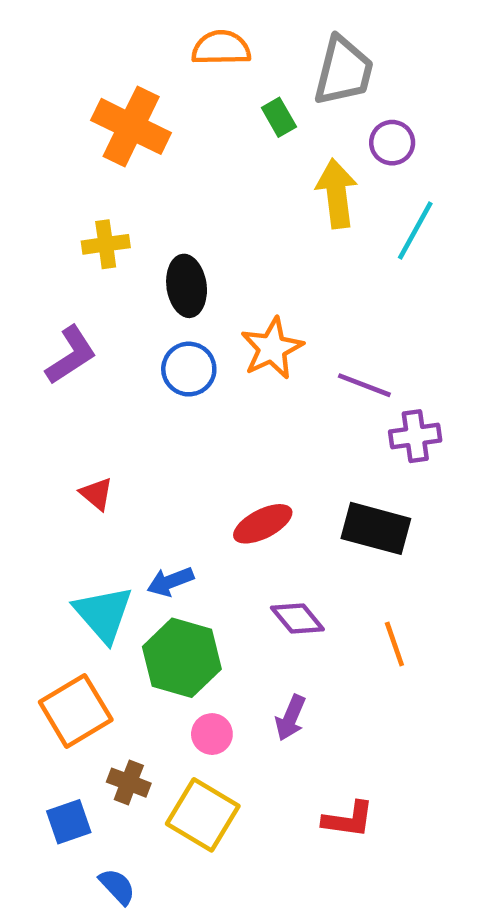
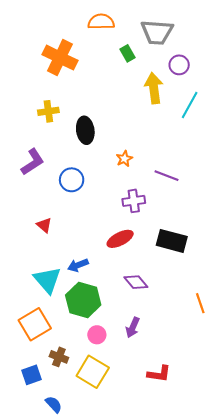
gray trapezoid: (344, 71) -> (157, 32), turned 80
orange star: (272, 348) -> (124, 159), size x0.6
blue circle: (189, 369) -> (72, 180), moved
purple cross: (415, 436) -> (134, 201), moved
orange line: (394, 644) -> (200, 303), moved

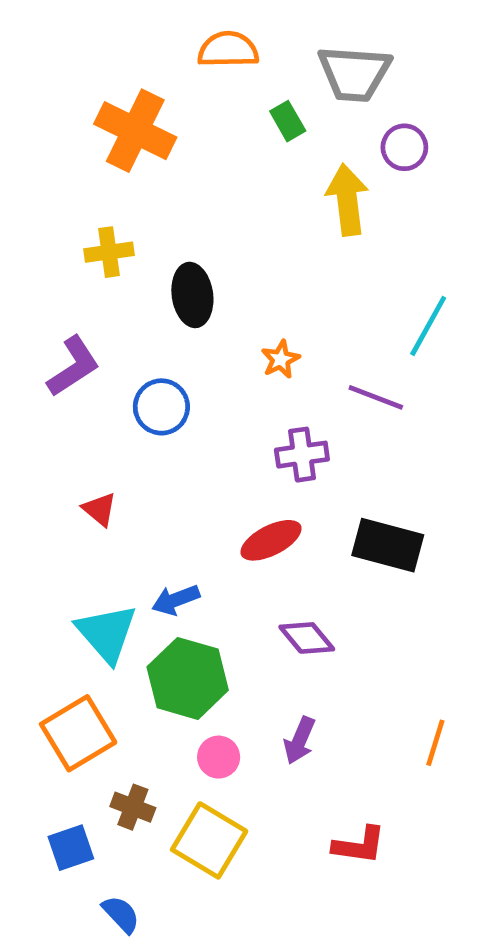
cyan line: (190, 105) -> (428, 326), moved
orange line: (200, 303) -> (435, 743), moved, turned 36

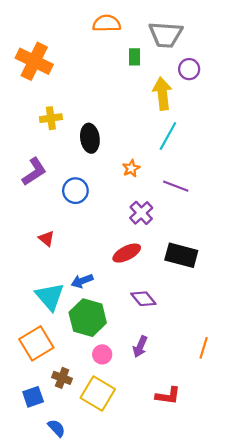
green rectangle: (288, 121) -> (135, 57), turned 30
orange cross: (135, 131) -> (34, 61), moved
cyan line: (428, 326) -> (168, 136), moved
purple cross: (302, 455) -> (141, 213), turned -35

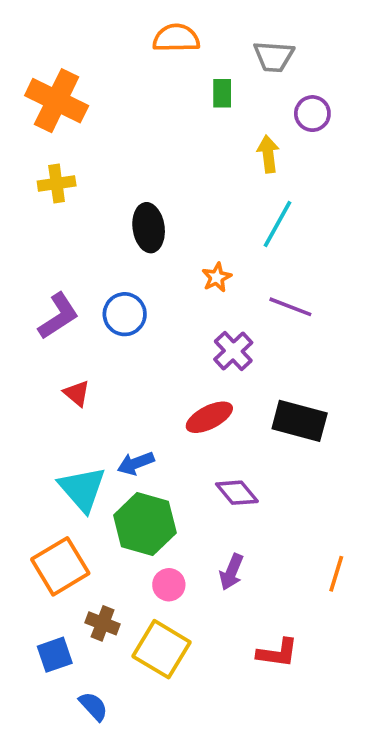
gray trapezoid: (166, 35) -> (274, 56), size x0.7
yellow arrow: (162, 94) -> (268, 154), size x0.7
yellow cross: (51, 118) -> (57, 183), moved
purple L-shape: (34, 172) -> (58, 316), moved

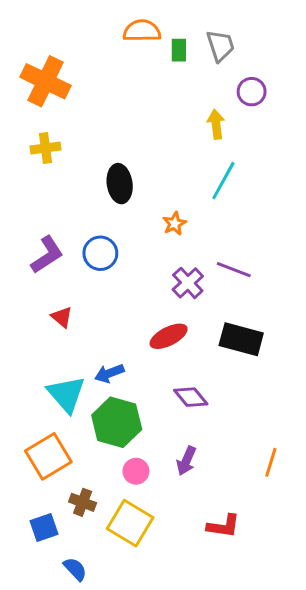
gray trapezoid: (274, 56) -> (220, 46), turned -112
green rectangle: (222, 93) -> (179, 50), moved
purple line: (290, 307) -> (234, 270), moved

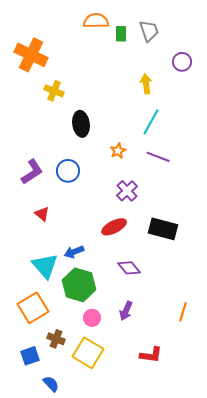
purple circle: (252, 92) -> (182, 62), moved
yellow cross: (46, 148) -> (54, 91), moved, turned 30
purple line: (234, 270) -> (158, 157), moved

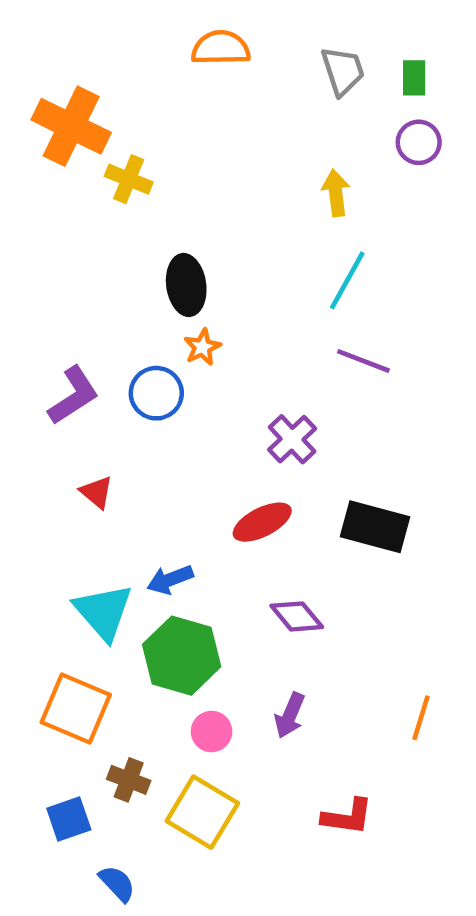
green rectangle: (121, 34) -> (414, 78), moved
yellow cross: (54, 91) -> (129, 179), moved
orange star: (118, 151) -> (202, 347), moved
orange square: (33, 308) -> (76, 709), turned -36

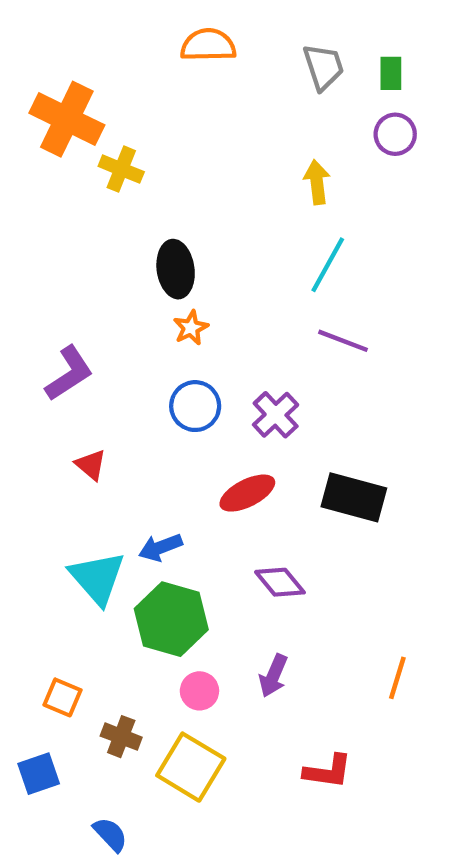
blue circle: (156, 393) -> (195, 406), moved
orange square: (76, 709) -> (63, 697), moved, size x0.6
blue square: (69, 819) -> (39, 774), moved

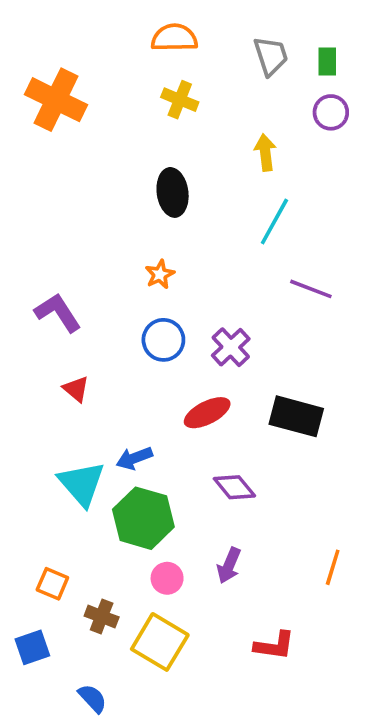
yellow cross: (121, 169) -> (180, 100), moved
black ellipse: (176, 269) -> (173, 192), moved
purple line: (343, 341) -> (311, 289), moved
purple L-shape: (69, 373) -> (58, 313), turned -90

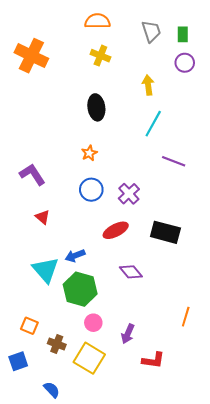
purple arrow: (229, 566) -> (128, 334), moved

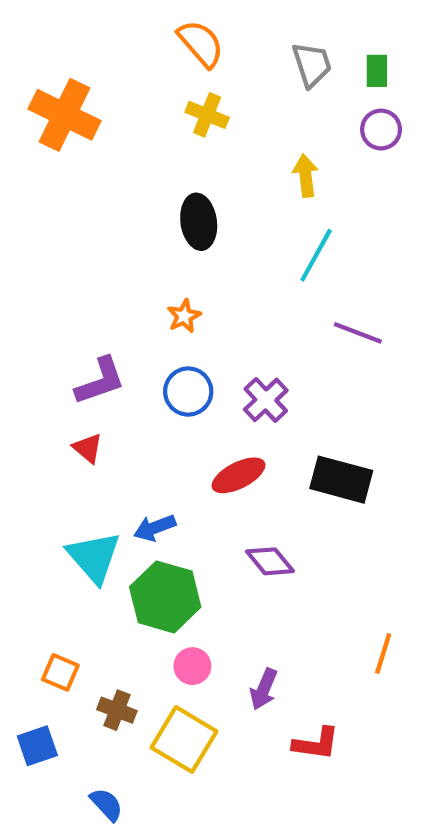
orange semicircle: (97, 21) -> (201, 44), turned 50
purple L-shape: (32, 174) -> (100, 381), moved, turned 104

